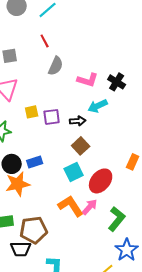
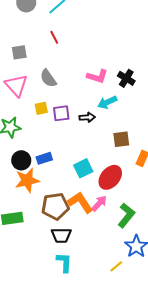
gray semicircle: (56, 66) -> (48, 78), moved, turned 120
brown square: (81, 146) -> (121, 139), moved, turned 36
brown pentagon: (34, 230) -> (55, 206), moved
black trapezoid: (21, 249) -> (61, 235), moved

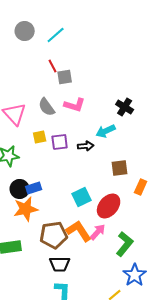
gray square: (19, 52) -> (65, 77), moved
pink L-shape: (97, 76) -> (75, 105), moved
blue rectangle: (44, 158) -> (34, 188), moved

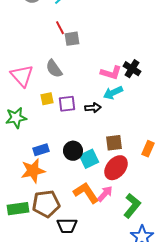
pink L-shape: (75, 105) -> (111, 73), moved
brown square: (120, 168) -> (114, 143), moved
black circle: (20, 189) -> (73, 151), moved
brown pentagon: (54, 235) -> (46, 204), moved

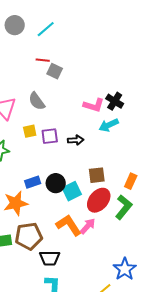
red line: (60, 28) -> (43, 60), turned -56
gray square: (72, 39) -> (55, 71), turned 35
cyan arrow: (113, 93) -> (109, 125), moved
blue rectangle: (41, 150) -> (33, 182), moved
green L-shape: (132, 206) -> (124, 207), moved

